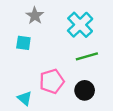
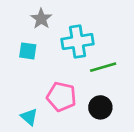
cyan cross: (80, 25) -> (78, 42), moved, turned 35
pink pentagon: (52, 81) -> (61, 97), turned 30

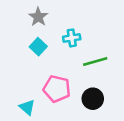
cyan cross: (78, 42) -> (72, 38), size x0.6
cyan square: (28, 51) -> (38, 47), moved, turned 35

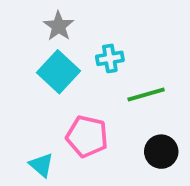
cyan square: (38, 47) -> (59, 72), size x1.5
black circle: (93, 99) -> (161, 152), moved

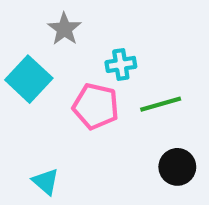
cyan square: (59, 72) -> (29, 79), moved
pink pentagon: (87, 136) -> (96, 106), moved

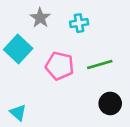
cyan cross: (121, 64) -> (79, 23), moved
cyan triangle: (46, 182) -> (18, 113), moved

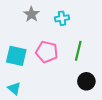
cyan square: (18, 49) -> (16, 56), moved, turned -30
green line: (100, 65) -> (78, 51), turned -60

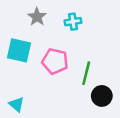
green line: (78, 51) -> (86, 73), moved
cyan square: (16, 56) -> (19, 50), moved

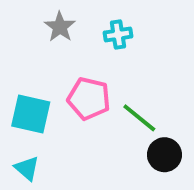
cyan square: (19, 50) -> (31, 114), moved
green line: (86, 73) -> (139, 118), turned -65

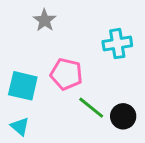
cyan cross: (118, 35) -> (117, 44), moved, size x1.4
green line: (139, 118) -> (91, 108), moved

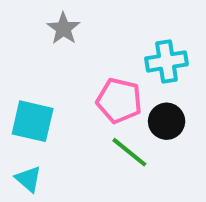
pink pentagon: (66, 74) -> (119, 101), moved
black circle: (123, 116) -> (167, 121), moved

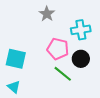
gray star: (63, 28) -> (47, 14), moved

